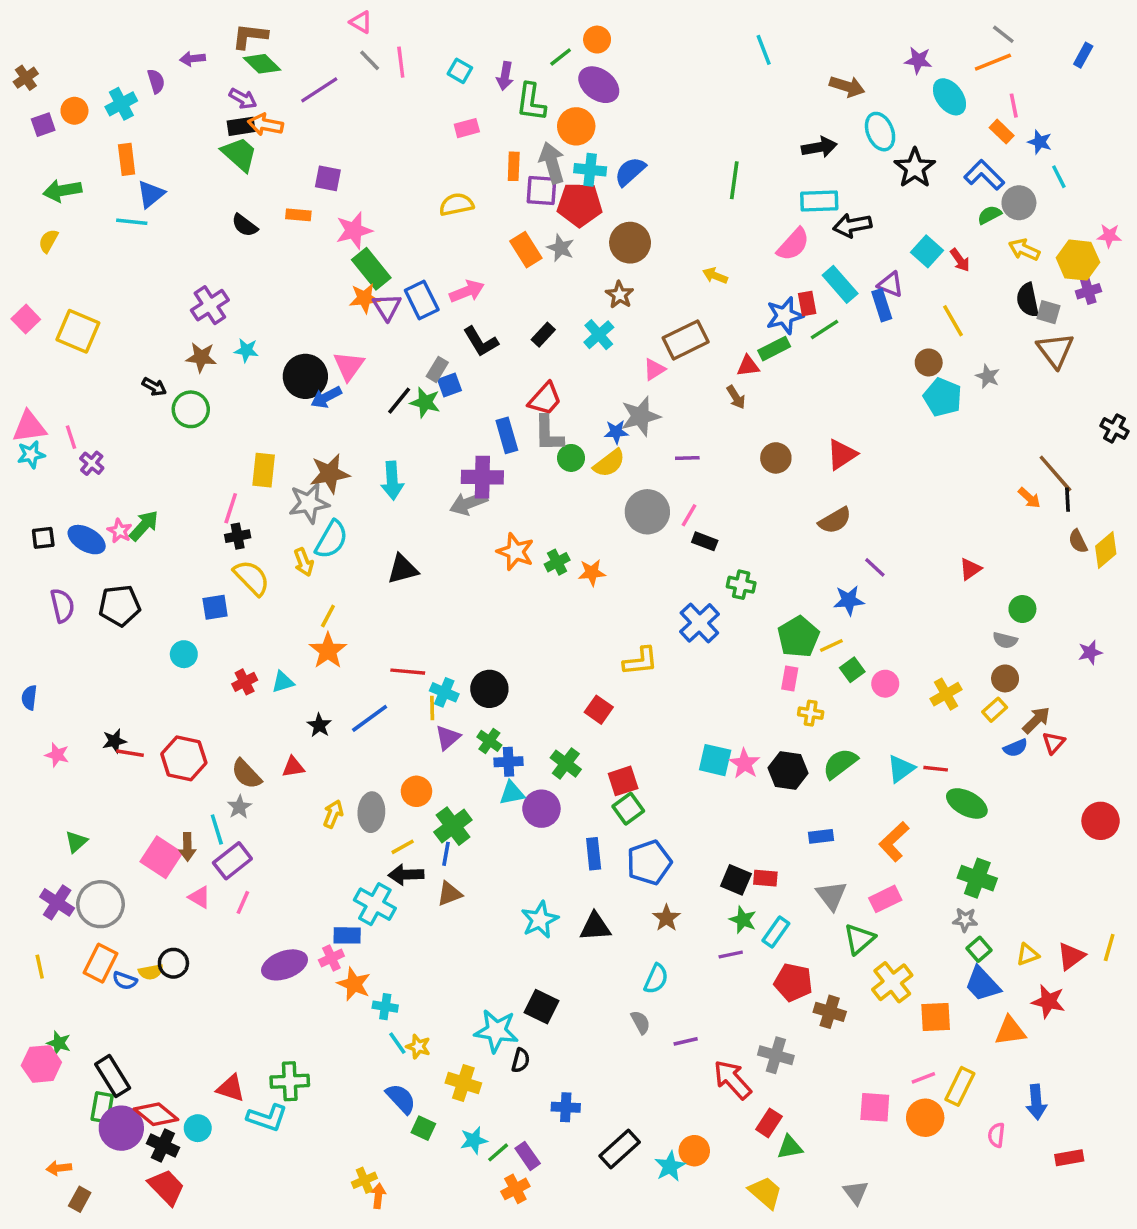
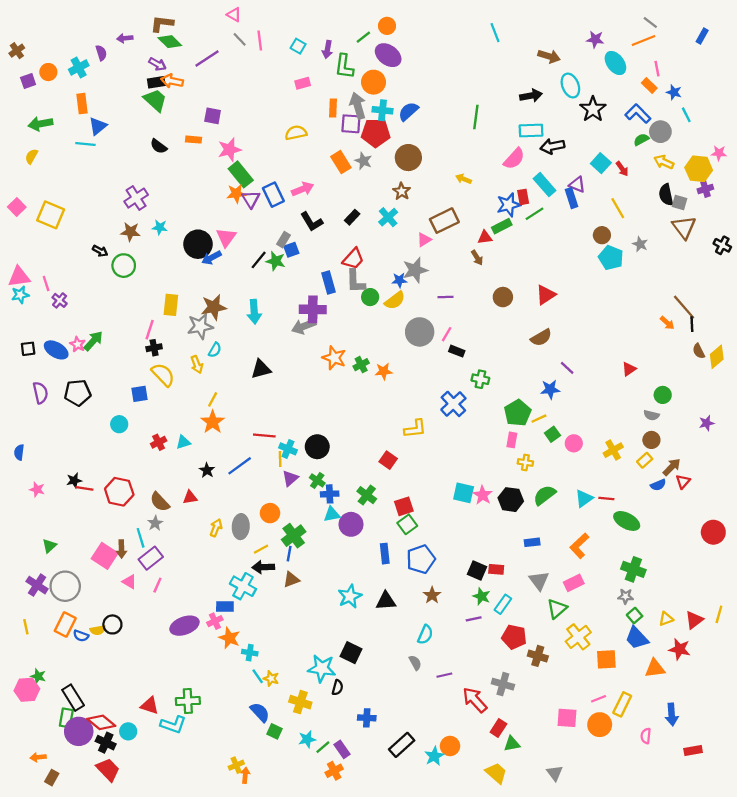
black cross: (1114, 428) -> (722, 245), moved
cyan semicircle: (331, 540) -> (215, 350), size x0.6

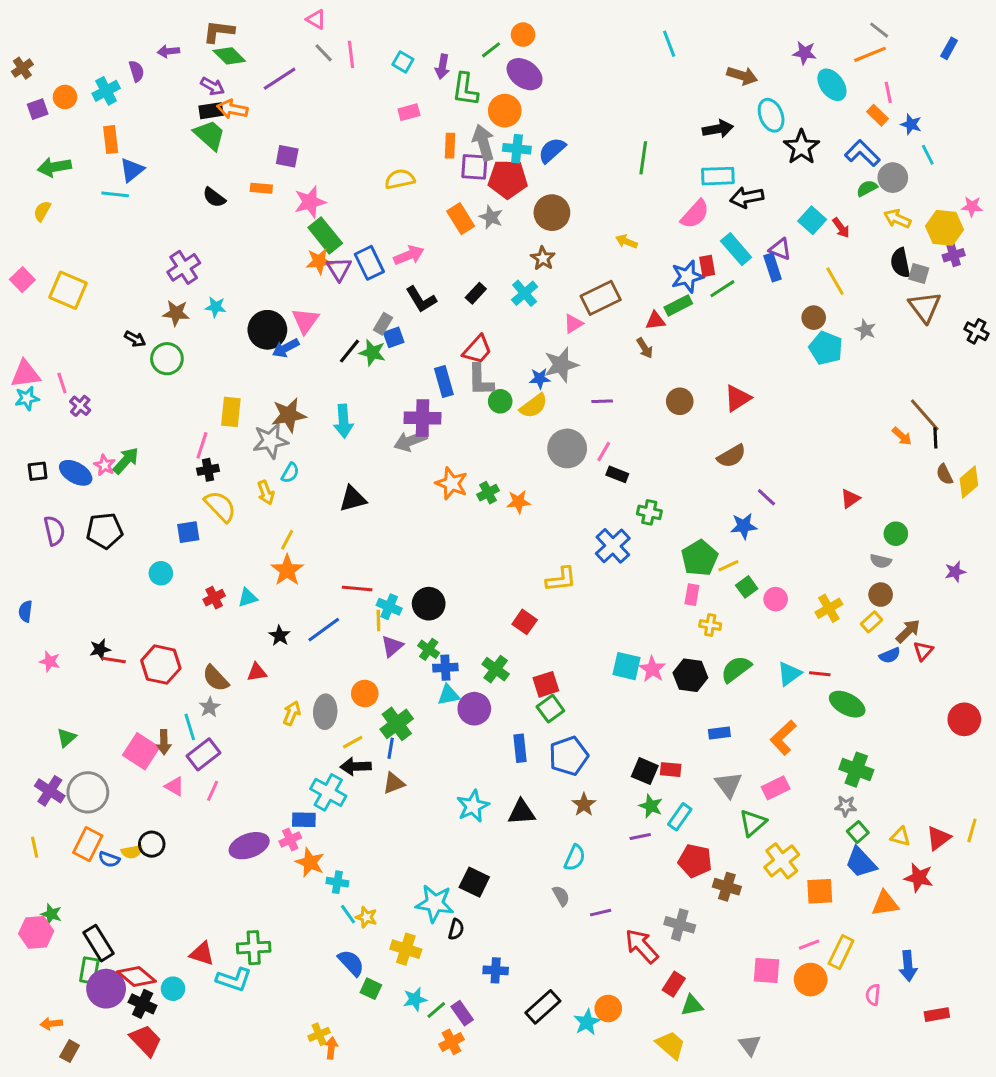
yellow triangle: (666, 619) -> (900, 837), turned 35

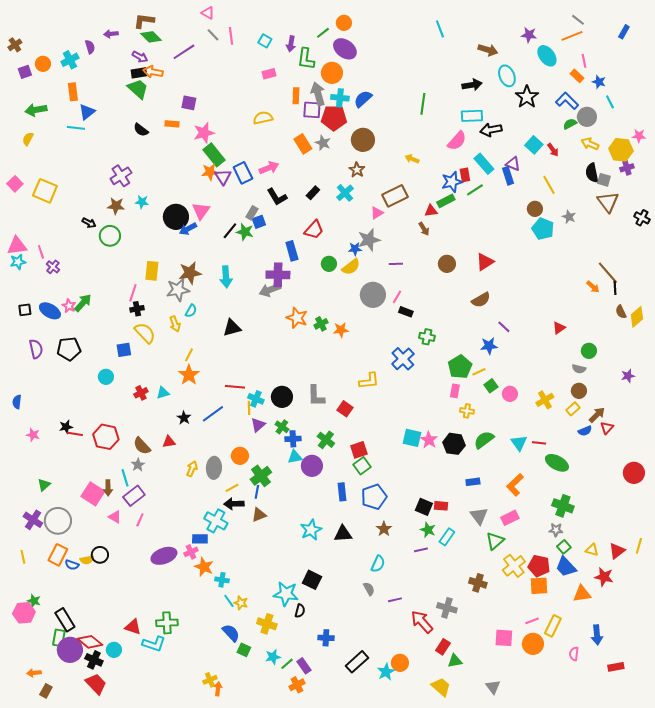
gray L-shape: (480, 380) -> (316, 396), moved
cyan triangle: (789, 674) -> (519, 443), turned -30
red pentagon: (695, 861) -> (539, 566), moved

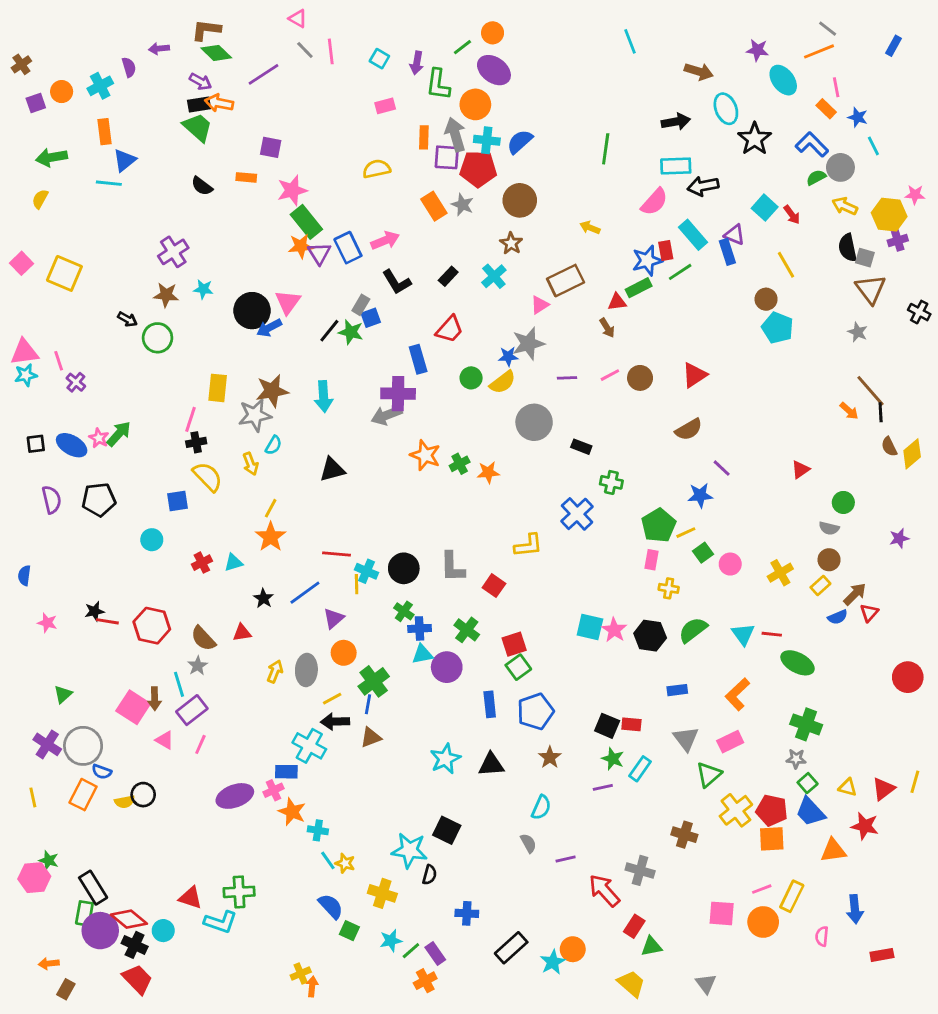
gray star: (569, 217) -> (858, 332), moved
pink line: (397, 297) -> (610, 375), moved, turned 32
purple triangle: (258, 425) -> (334, 618), moved
blue semicircle: (72, 565) -> (102, 772), moved

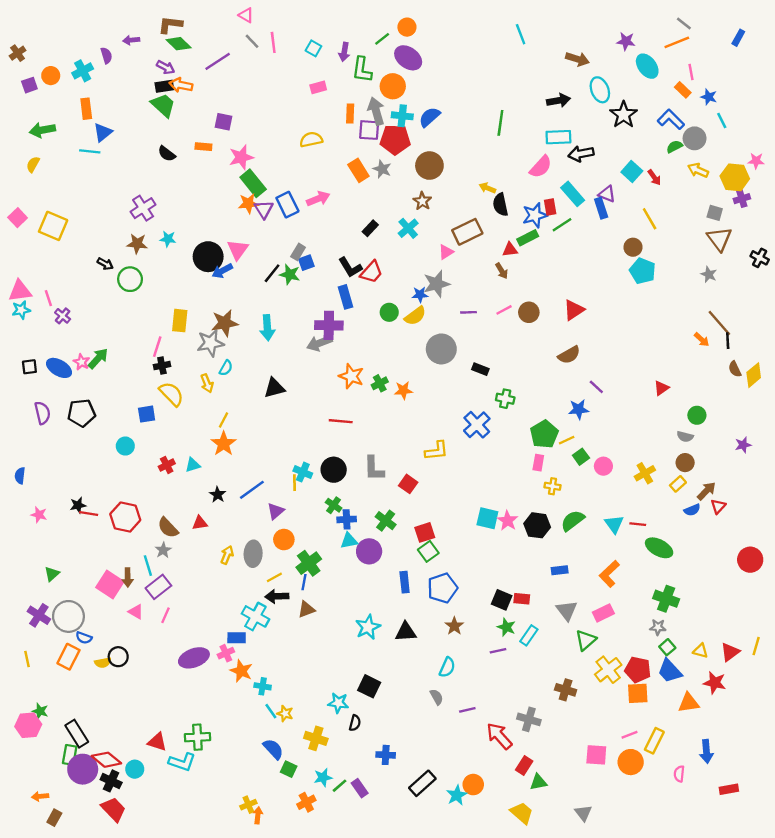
black semicircle: (848, 248) -> (500, 205), moved
black L-shape: (397, 282) -> (350, 267), moved
red line: (336, 554) -> (341, 421), moved
cyan star: (409, 850) -> (338, 703), size x0.7
orange cross: (425, 981) -> (306, 802), moved

